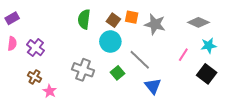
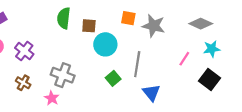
green semicircle: (84, 19) -> (64, 18), moved
brown square: (113, 20) -> (89, 26), moved, turned -32
gray line: (140, 60) -> (137, 64), turned 55
gray cross: (83, 70) -> (63, 75), moved
pink star: (50, 91) -> (52, 98), moved

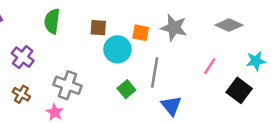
green semicircle: (64, 18) -> (52, 21), moved
orange square: (128, 18) -> (141, 33), moved
cyan star: (212, 49) -> (256, 61), moved

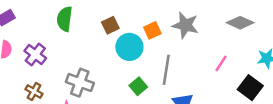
brown square: (98, 28) -> (110, 25), turned -30
orange square: (141, 33) -> (152, 30), turned -36

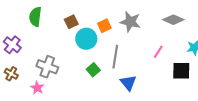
black square: (250, 88) -> (181, 71), turned -36

